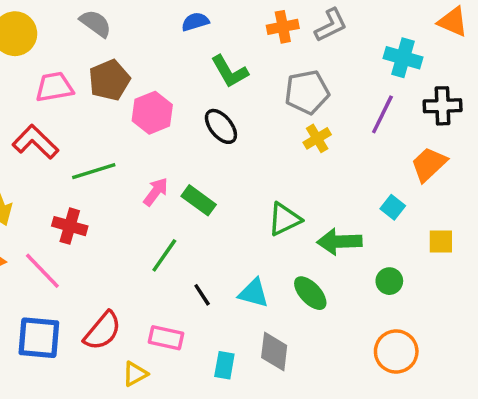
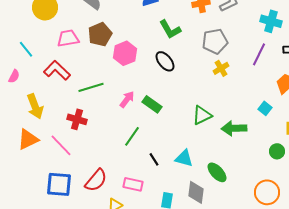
green circle: (389, 281) -> (277, 151), moved
green ellipse: (310, 293) -> (217, 172), moved

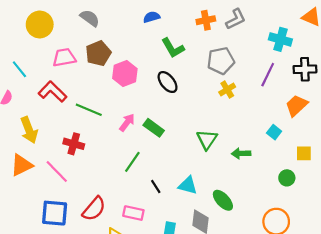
green line: (91, 87) -> (89, 110), turned 40
green triangle: (202, 115) -> (207, 140), turned -30
green arrow: (234, 128) -> (241, 153), size x0.7

